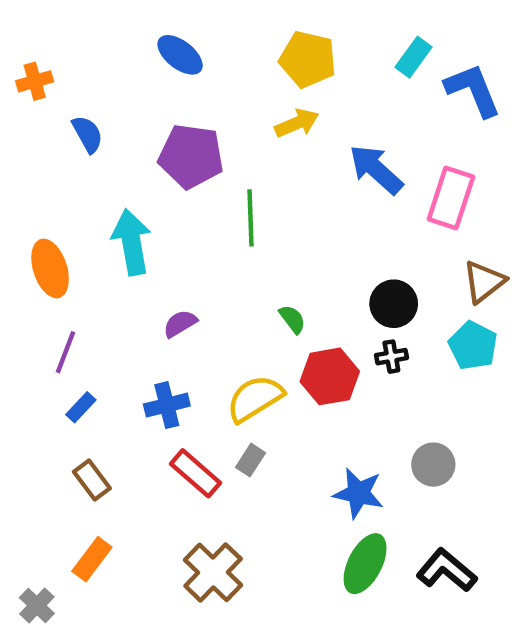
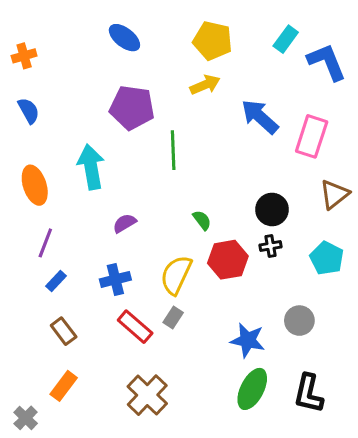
blue semicircle: (88, 134) -> (29, 111), moved
cyan pentagon: (473, 346) -> (327, 258), moved
yellow semicircle: (255, 398) -> (176, 275), turned -33
black L-shape: (447, 570) -> (309, 394), turned -117

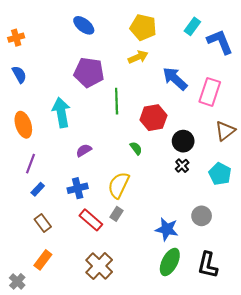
black cross: (270, 246) -> (182, 166), turned -32
red hexagon: (228, 260) -> (153, 118), moved

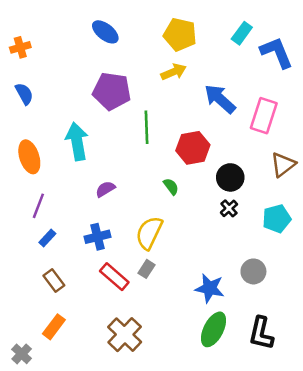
cyan pentagon: (220, 174) -> (277, 219), turned 30

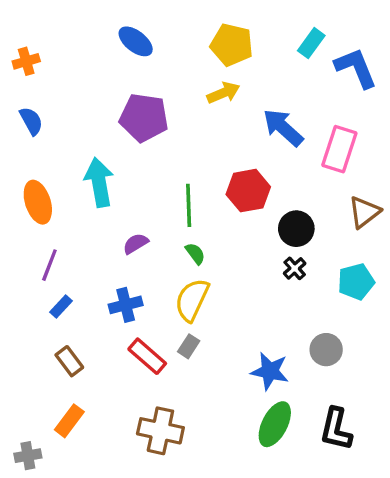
green line: (147, 127) -> (189, 205), moved
green semicircle: (171, 186) -> (195, 253), moved
brown cross: (125, 335) -> (160, 431), turned -32
gray cross: (22, 354) -> (28, 456), turned 36

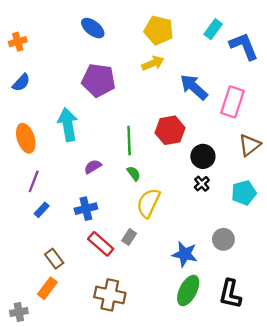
blue semicircle: (31, 121) -> (21, 83), turned 72
yellow semicircle: (192, 300) -> (148, 203), moved
brown rectangle: (69, 361) -> (54, 259), moved

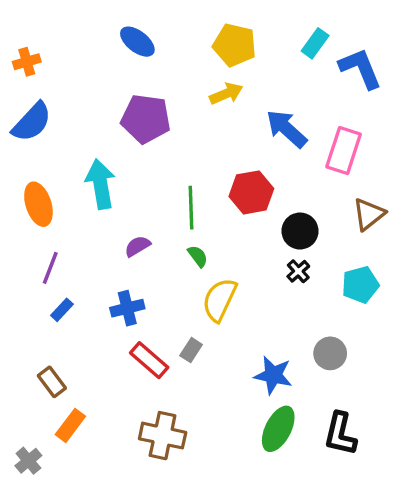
blue semicircle: (21, 83) -> (32, 122), size x1.5
brown rectangle: (54, 259) -> (52, 382), moved
gray cross: (19, 312) -> (28, 461), turned -30

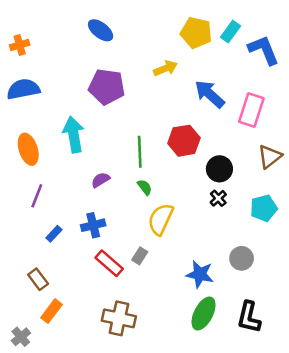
yellow pentagon: (235, 45) -> (196, 33), moved
blue semicircle: (32, 122) -> (23, 89), turned -144
blue rectangle: (62, 310) -> (54, 234), moved

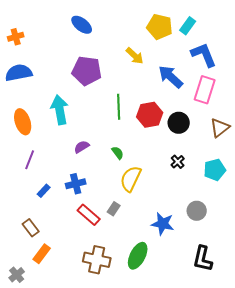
blue L-shape: (264, 50) -> (204, 55), moved
yellow arrow: (166, 68) -> (135, 56), turned 66
green line: (140, 152) -> (119, 107), moved
black circle: (219, 169) -> (179, 123), moved
green ellipse: (204, 314) -> (138, 256), moved

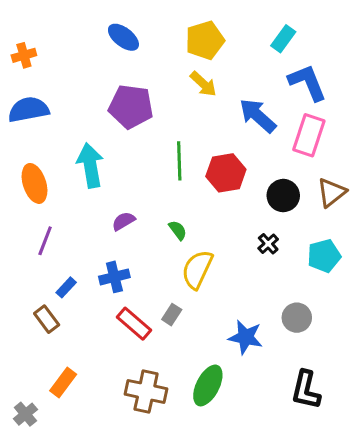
yellow pentagon: (160, 27) -> (205, 40), moved, turned -30
black circle: (179, 123) -> (283, 196), moved
brown rectangle: (31, 228) -> (47, 319), moved

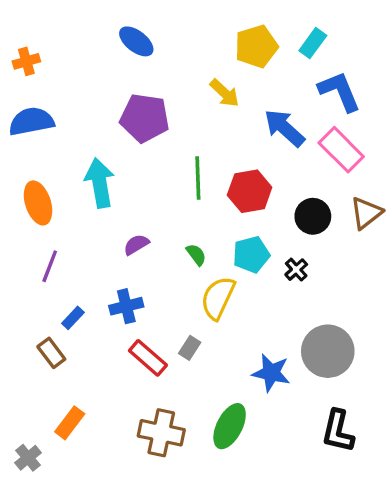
yellow pentagon: (205, 40) -> (256, 46), moved
pink rectangle: (309, 135) -> (341, 150), turned -63
cyan pentagon: (324, 256) -> (251, 255), moved
gray circle: (297, 318) -> (328, 351), size x1.6

